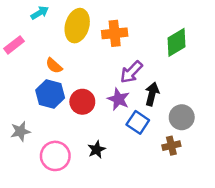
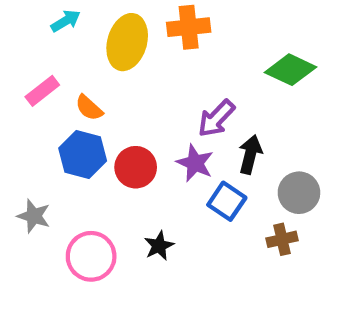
orange cross: (115, 33) -> (189, 27), moved
green diamond: (177, 42) -> (290, 70), turned 56
pink rectangle: (14, 45) -> (42, 91), moved
gray star: (20, 131) -> (34, 216), turned 30

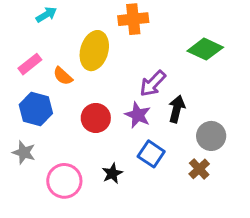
yellow ellipse: (127, 42) -> (94, 51), moved
blue hexagon: (83, 154) -> (36, 109), moved
blue square: (227, 201) -> (151, 154), moved
brown cross: (282, 239) -> (199, 169), turned -30

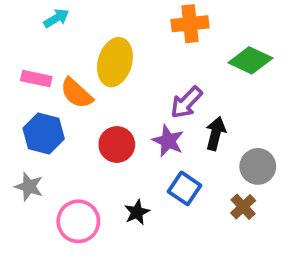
orange cross: (133, 19) -> (190, 24), moved
pink rectangle: (30, 64) -> (36, 79), turned 50
orange semicircle: (63, 76) -> (77, 93), size x1.4

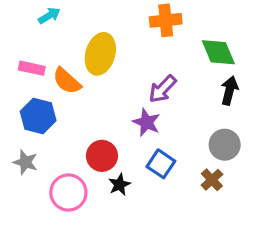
green diamond: (250, 60) -> (218, 52), turned 42
black arrow: (216, 134) -> (229, 90), moved
red circle: (117, 144) -> (102, 156), moved

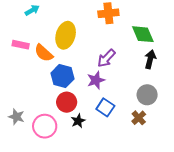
blue hexagon: (38, 116) -> (62, 76), moved
purple star: (147, 122) -> (96, 80), turned 30
gray star: (25, 162) -> (16, 117), moved

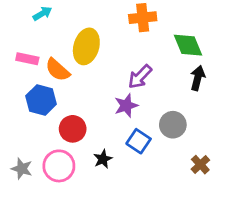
blue hexagon: (62, 76) -> (41, 100), moved
gray circle: (147, 95) -> (173, 125), moved
red circle: (67, 102) -> (73, 129), moved
gray star: (16, 117) -> (22, 169), moved
brown cross: (139, 118) -> (200, 165), moved

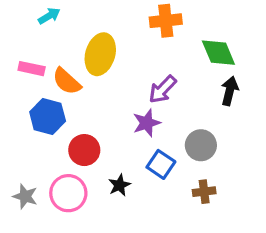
brown cross: (200, 165) -> (204, 192), moved, turned 36

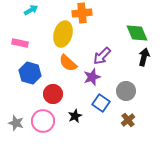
orange cross: (166, 21) -> (82, 13), moved
orange semicircle: (67, 81) -> (68, 63), moved
brown cross: (204, 192) -> (128, 120), turned -32

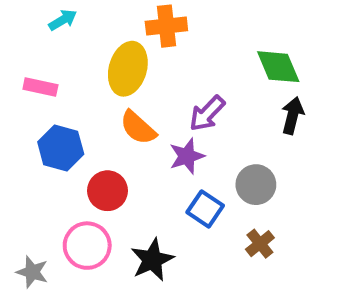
black star: (75, 116) -> (152, 260), moved, size x1.5
gray star: (16, 123) -> (32, 272), moved

